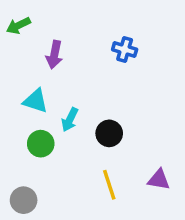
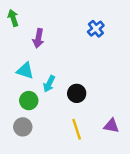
green arrow: (18, 26) -> (13, 18), turned 98
blue cross: (125, 50) -> (96, 29), moved, turned 35
gray circle: (24, 200) -> (23, 127), moved

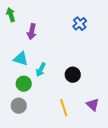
black circle: (77, 93) -> (73, 75), moved
purple triangle: (111, 126) -> (93, 105), turned 32

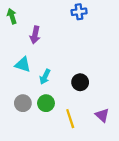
blue cross: (80, 24) -> (79, 12), moved, turned 32
green circle: (24, 84) -> (46, 103), moved
gray circle: (19, 106) -> (23, 103), moved

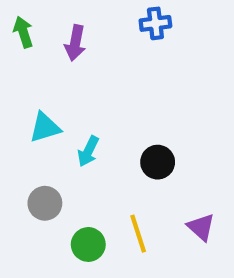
purple arrow: (35, 35) -> (75, 43), moved
cyan triangle: (23, 65) -> (45, 127), turned -35
green circle: (46, 103) -> (88, 244), moved

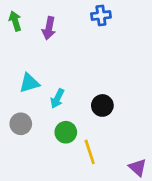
gray circle: (45, 203) -> (21, 124), moved
purple triangle: (201, 227) -> (138, 167), moved
green circle: (88, 244) -> (66, 132), moved

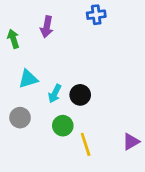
green arrow: (15, 21) -> (13, 39), moved
black circle: (102, 105) -> (80, 95), moved
purple triangle: (138, 167) -> (131, 142), moved, turned 48

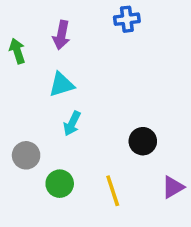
cyan triangle: (28, 79) -> (61, 85), moved
black circle: (80, 95) -> (143, 141), moved
green circle: (63, 126) -> (60, 184), moved

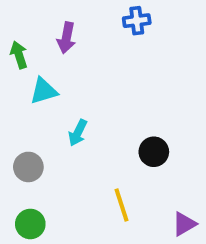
cyan triangle: (61, 85) -> (44, 91), moved
green circle: (60, 184) -> (30, 224), moved
purple triangle: (173, 187) -> (184, 224), moved

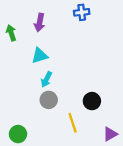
cyan triangle: (44, 91) -> (40, 56), moved
black circle: (154, 152) -> (92, 101), moved
gray circle: (28, 167) -> (49, 100), moved

